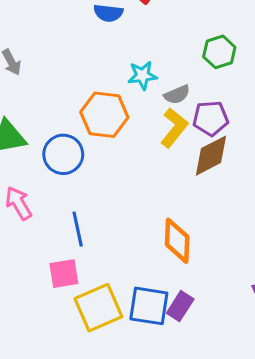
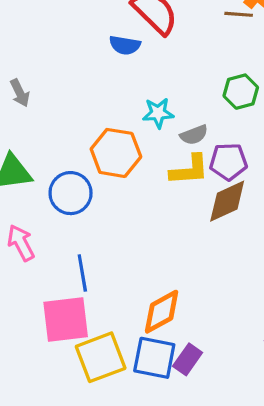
yellow L-shape: (174, 128) -> (189, 170), turned 45
orange diamond: (177, 241) -> (162, 312), moved, turned 57
pink square: (64, 274) -> (66, 320), size x1.5

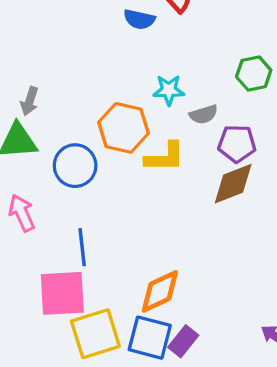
gray arrow: (20, 93) -> (30, 101), moved, turned 40
yellow L-shape: (189, 170) -> (165, 157), moved

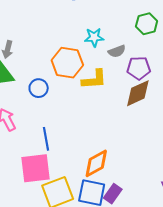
blue circle: (75, 166) -> (39, 88), size x0.7

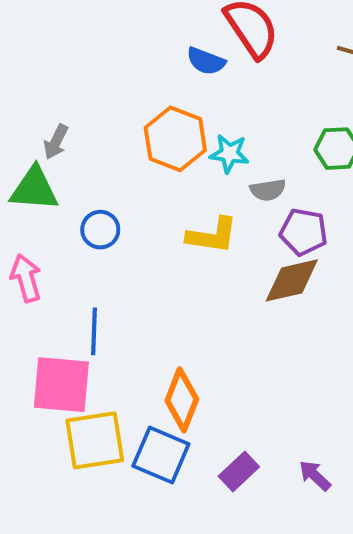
orange hexagon: (67, 63) -> (175, 139), moved
orange diamond: (96, 163) -> (182, 400), turned -52
purple rectangle: (113, 194) -> (239, 471), moved

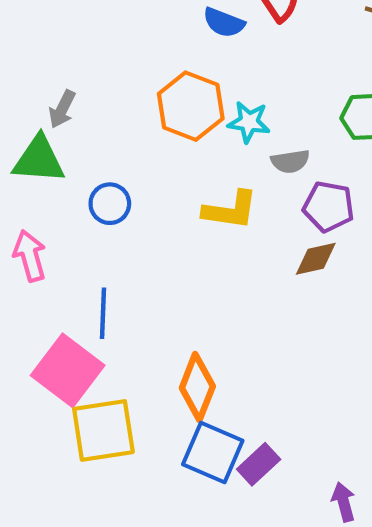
brown diamond: (292, 280) -> (316, 259), size x0.7
pink square: (61, 385) -> (68, 370), turned 32
blue square: (161, 455) -> (213, 453), moved
purple arrow: (315, 476) -> (344, 502), moved, turned 32

